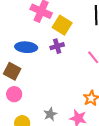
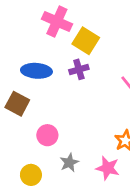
pink circle: (14, 94) -> (47, 135), moved

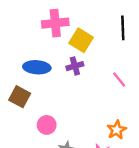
pink cross: (57, 22) -> (55, 23), turned -30

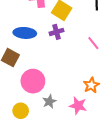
pink circle: (47, 125) -> (33, 81), size x1.5

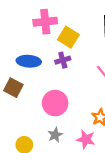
pink circle: (33, 81) -> (55, 103), moved

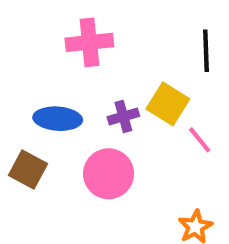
yellow square: (68, 37) -> (168, 104), moved
pink circle: (55, 103) -> (109, 174), moved

